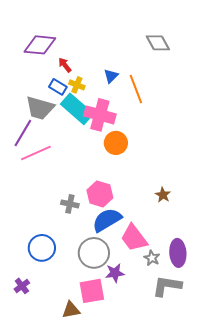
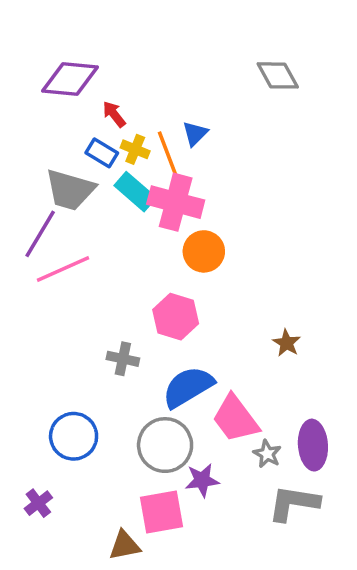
orange line: (136, 89) -> (169, 156), moved
cyan rectangle: (77, 109) -> (135, 192), size x0.7
pink hexagon: (100, 194) -> (176, 317), moved

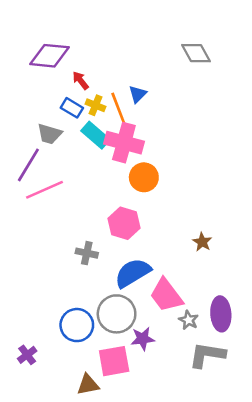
gray trapezoid: (70, 190) -> (49, 134), size x0.7
blue circle: (74, 436) -> (77, 325), moved

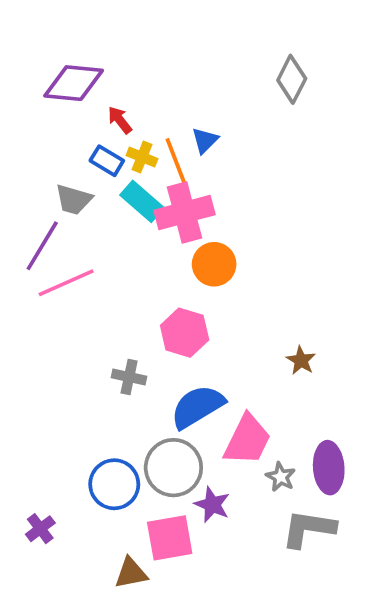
gray diamond: (196, 53) -> (292, 79), turned 56
pink cross: (124, 143) -> (185, 212), turned -30
pink trapezoid: (166, 295) -> (247, 440), turned -117
purple star: (143, 339) -> (212, 505), turned 30

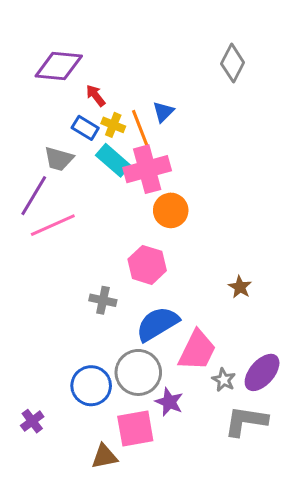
purple ellipse: (329, 468) -> (262, 372), turned 45

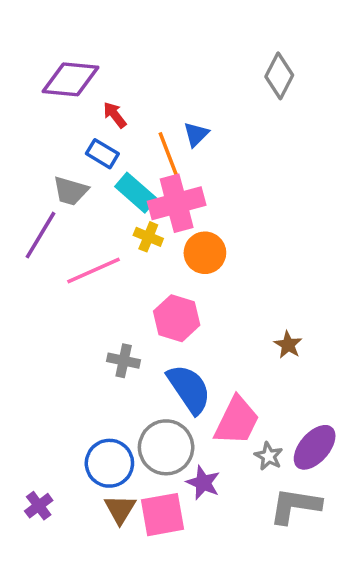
yellow cross: (113, 125) -> (148, 237), moved
pink line: (53, 225) -> (94, 270), moved
blue semicircle: (157, 324) -> (189, 389), turned 87
brown triangle: (104, 456) -> (120, 509), moved, turned -48

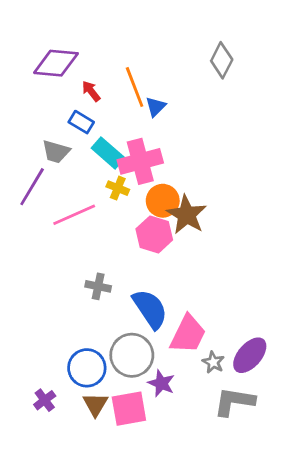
orange line: (170, 157) -> (135, 87), moved
pink hexagon: (177, 318) -> (154, 234), moved
brown star: (288, 345) -> (187, 215), moved, size x1.8
purple cross: (39, 506) -> (45, 400), moved

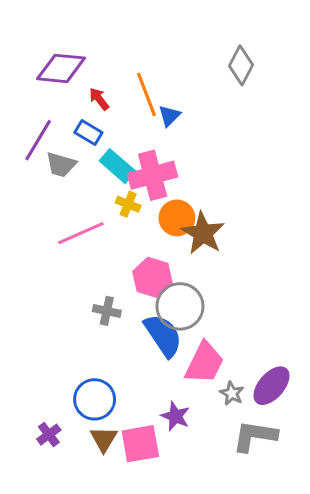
purple line: (32, 187) -> (38, 140), moved
pink hexagon: (154, 234) -> (153, 277), moved
gray circle: (132, 355) -> (180, 306), moved

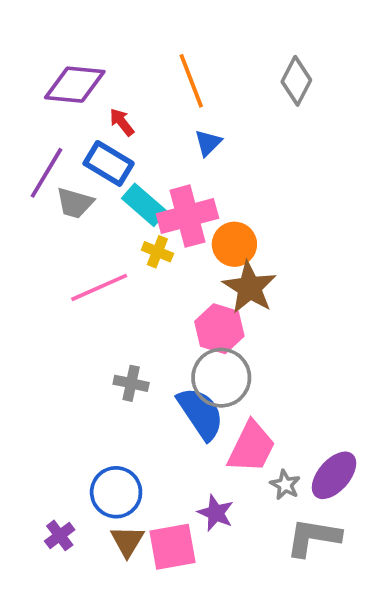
orange line: (146, 94) -> (191, 81), moved
blue rectangle: (88, 132) -> (109, 163), size x1.4
orange circle: (177, 218) -> (234, 244), moved
pink hexagon: (153, 277) -> (219, 329), moved

